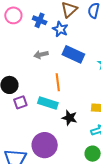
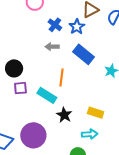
blue cross: (40, 20) -> (55, 25), moved

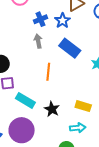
blue cross: (55, 25) -> (41, 19), turned 32
gray arrow: (52, 47) -> (38, 41), turned 80
cyan rectangle: (47, 95) -> (25, 100), moved

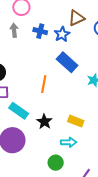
blue cross: (41, 19) -> (40, 31), turned 32
gray arrow: (38, 41) -> (14, 30), moved

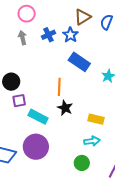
blue cross: (40, 31) -> (48, 35), turned -32
black star: (44, 122) -> (65, 108), moved

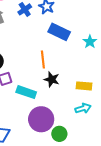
purple circle: (36, 147) -> (41, 119), moved
green circle: (82, 163) -> (59, 134), moved

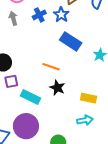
orange line: (43, 59) -> (51, 67), turned -72
purple circle: (41, 119) -> (26, 126), moved

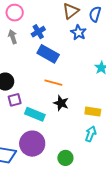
blue star: (61, 15) -> (78, 32), moved
blue rectangle: (71, 41) -> (48, 54), moved
cyan arrow: (85, 120) -> (91, 134), turned -56

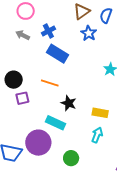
gray arrow: (13, 37) -> (23, 35), turned -48
orange line: (53, 83) -> (50, 83), moved
cyan rectangle: (35, 114) -> (55, 123), moved

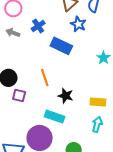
blue rectangle: (57, 54) -> (61, 46), moved
orange line: (50, 83) -> (45, 78), turned 60
purple square: (22, 98) -> (19, 95), turned 32

